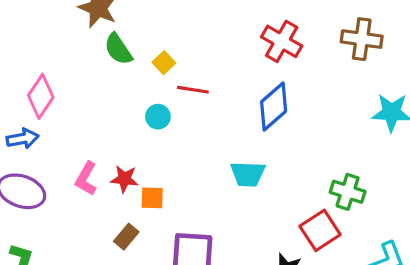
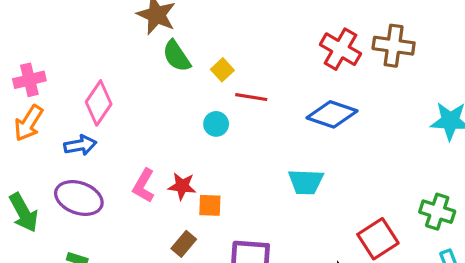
brown cross: (362, 39) -> (394, 46), moved
blue diamond: (274, 107) -> (332, 114), turned 60
green cross: (348, 192) -> (437, 212), moved

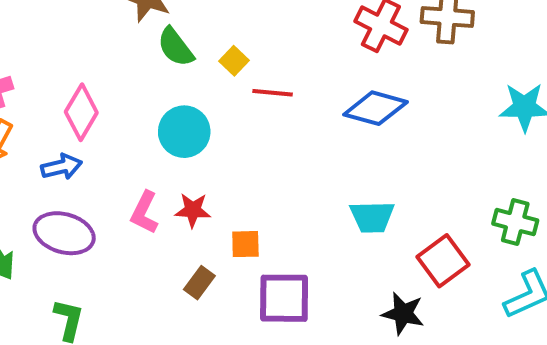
cyan circle: (216, 124) -> (184, 132), moved, size x1.6
cyan trapezoid: (306, 182) -> (372, 217), moved
orange square: (210, 205) -> (245, 244), moved

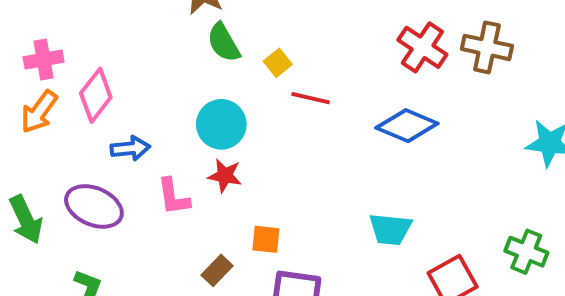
pink diamond: (81, 112) -> (96, 95), moved
blue arrow: (62, 167) -> (130, 148), moved
red star: (193, 210) -> (225, 176), moved
pink L-shape: (144, 213) -> (173, 197), turned -42

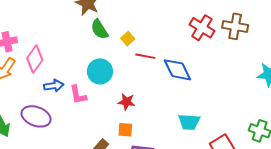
blue diamond: (407, 126) -> (177, 70), moved, turned 44
red star: (225, 176) -> (127, 102), moved
pink L-shape: (173, 197) -> (78, 95), moved

